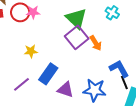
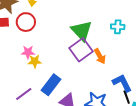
pink star: (33, 12) -> (28, 52), moved
cyan cross: (112, 13) -> (118, 27), turned -32

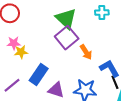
orange arrow: (100, 56) -> (86, 52), moved

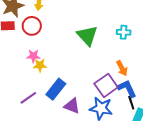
purple square: (67, 38) -> (106, 85), moved
orange arrow: (86, 52) -> (122, 68), moved

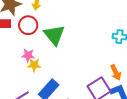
green triangle: (87, 36) -> (54, 35), moved

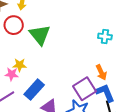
pink star: (28, 55) -> (12, 74), moved

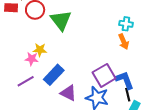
orange arrow: (101, 72) -> (124, 42), moved

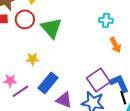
cyan cross: (126, 24) -> (106, 20), moved
pink star: (32, 59) -> (10, 81), moved

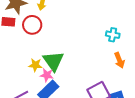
green triangle: (51, 28) -> (53, 61), moved
pink star: (10, 81) -> (47, 75), moved

